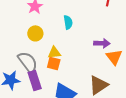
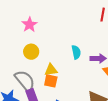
cyan semicircle: (68, 22) -> (76, 52), moved

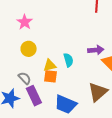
cyan semicircle: (76, 52) -> (68, 60), moved
gray semicircle: (25, 81) -> (25, 78), size x0.6

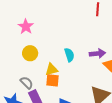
cyan semicircle: (68, 60) -> (69, 55), moved

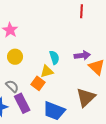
yellow triangle: (52, 69) -> (47, 71), moved
orange square: (52, 80) -> (38, 83), turned 32

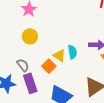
cyan semicircle: (54, 57) -> (72, 52), moved
yellow triangle: (47, 71) -> (59, 55), turned 40

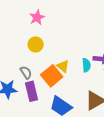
cyan semicircle: (72, 52) -> (86, 65), moved
orange square: (49, 66) -> (52, 76), size x1.5

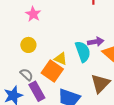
pink star: (37, 17) -> (33, 14), moved
cyan semicircle: (86, 65) -> (83, 52), size x1.5

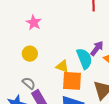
purple arrow: (96, 42) -> (97, 48), turned -42
orange square: (52, 71) -> (72, 81), moved, turned -30

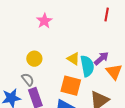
yellow circle: (30, 54) -> (34, 59), moved
yellow triangle: (62, 66) -> (73, 59), moved

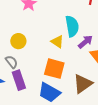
cyan semicircle: (87, 66) -> (72, 26), moved

